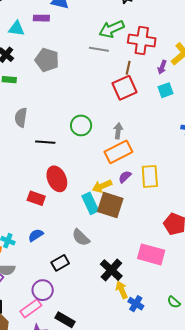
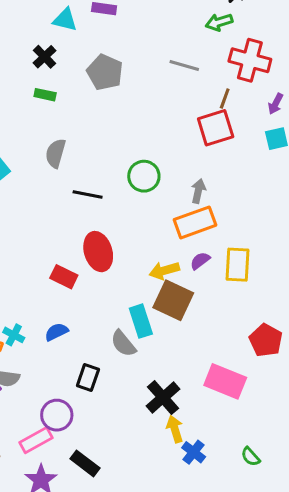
green arrow: (112, 29) -> (219, 22), moved, size x0.7
cyan rectangle: (90, 203) -> (141, 321), moved
black rectangle: (60, 263) -> (88, 378), turned -48

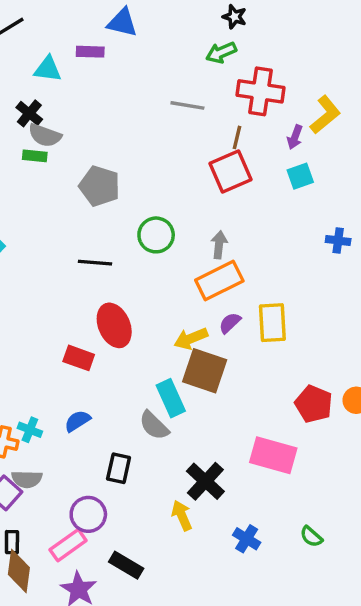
gray pentagon: (105, 72) -> (100, 186), moved
gray semicircle: (56, 153) -> (45, 135), moved, turned -80
yellow arrow: (175, 429) -> (182, 515), moved

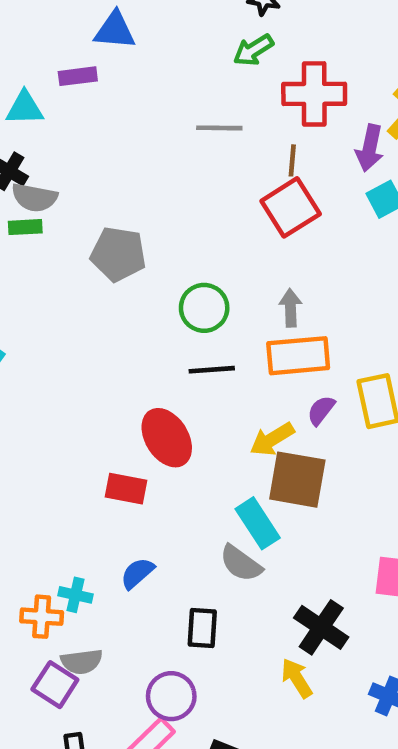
purple arrow: (295, 137) -> (370, 148), size x1.4
black line: (95, 263) -> (212, 370), moved
orange rectangle: (219, 280) -> (298, 356), turned 30

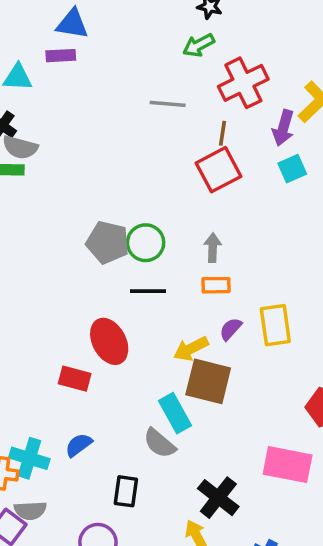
blue triangle: (115, 30) -> (72, 24), moved
red cross: (314, 94) -> (243, 83), turned -30
gray pentagon: (118, 254) -> (108, 242), moved
orange rectangle: (298, 356) -> (216, 285), size x0.6
cyan cross: (75, 595) -> (29, 458), size x1.5

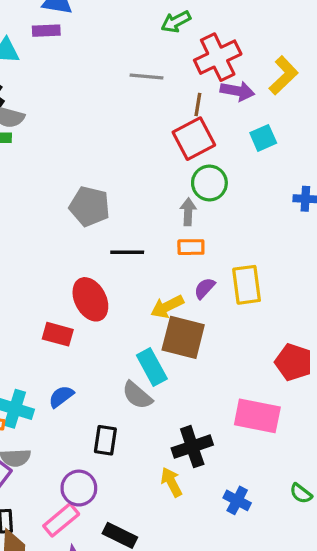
purple arrow: (283, 128) -> (237, 91), moved, turned -96
green circle: (146, 243) -> (209, 183), moved
black cross: (218, 498) -> (192, 447), turned 33

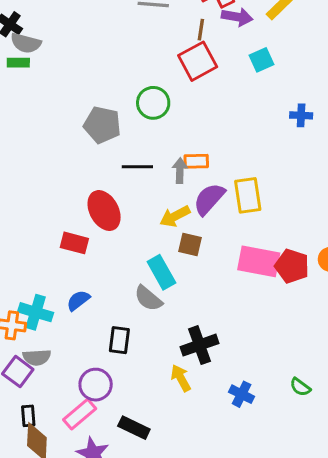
green circle: (209, 183) -> (153, 103), moved
gray arrow: (188, 212) -> (180, 171), moved
purple semicircle: (205, 288) -> (209, 199), size x1.6
brown square: (183, 337) -> (190, 245), size x0.6
pink rectangle: (257, 416) -> (259, 261), moved

